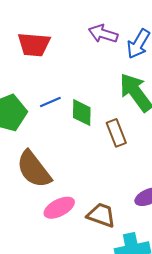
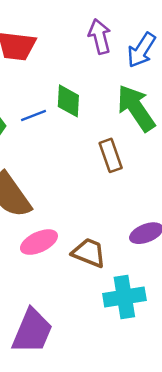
purple arrow: (103, 34) -> (100, 36), turned 56
green diamond: (82, 113) -> (68, 101), moved

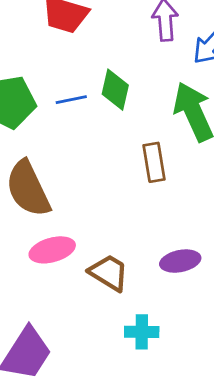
cyan cross: (124, 297) -> (142, 332), size x0.7

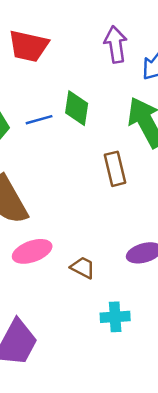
brown trapezoid: (109, 273) -> (83, 268), size x0.7

